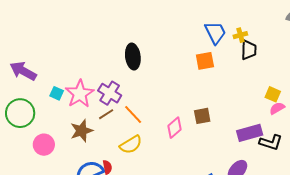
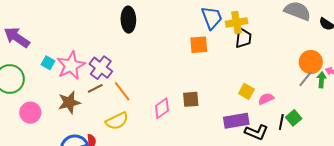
yellow cross: (240, 35) -> (236, 22), size x1.5
black ellipse: (133, 57) -> (128, 20), moved
yellow square: (273, 94) -> (246, 91), moved

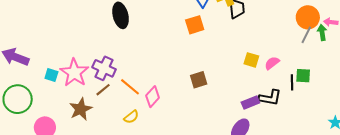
pink diamond: (162, 108) -> (153, 97), moved
green square: (294, 118) -> (303, 76), turned -35
yellow semicircle: (117, 121) -> (131, 117), size x0.7
purple rectangle: (236, 121) -> (250, 103), moved, size x0.7

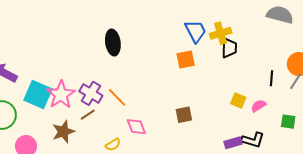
cyan square: (51, 75) -> (38, 95), size x2.0
black line: (292, 82) -> (271, 78), moved
orange line: (130, 87) -> (117, 97), moved
pink diamond: (153, 97) -> (136, 127), turned -70

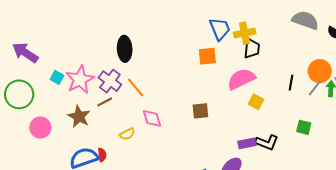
black ellipse: (113, 43) -> (125, 49), moved
cyan square: (38, 95) -> (57, 77), size x0.5
pink semicircle: (259, 106) -> (241, 79), moved, size x1.8
brown star: (63, 132) -> (79, 117), turned -30

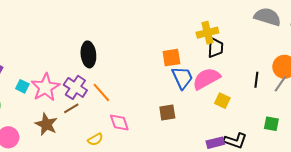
blue trapezoid: (220, 29) -> (182, 78), moved

